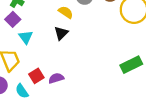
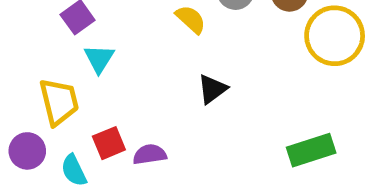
black triangle: (61, 33) -> (212, 89), moved

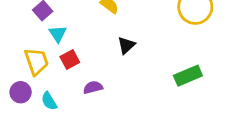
red square: (109, 143) -> (70, 59), moved

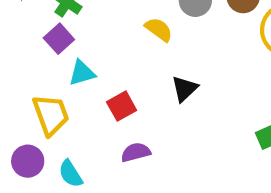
cyan triangle: (58, 34) -> (82, 73), turned 48
red square: (70, 59) -> (122, 106), moved

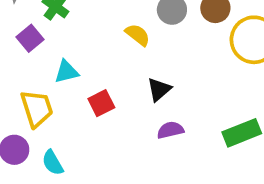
purple square: (59, 39) -> (30, 38), moved
purple semicircle: (136, 152) -> (170, 130), moved

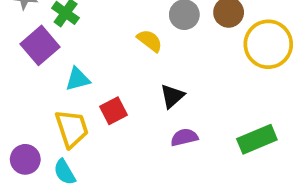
purple square: (30, 38) -> (40, 45), size x1.4
yellow trapezoid: (37, 109) -> (72, 129), moved

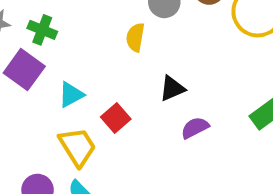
yellow semicircle: (150, 41) -> (135, 37), turned -104
black triangle: (172, 96) -> (172, 89), turned 32

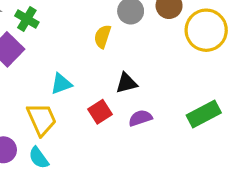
cyan triangle: (71, 95) -> (61, 84), moved
red square: (116, 118) -> (100, 112), moved

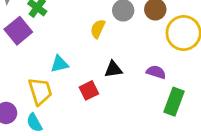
green rectangle: (204, 114) -> (174, 102), turned -48
purple semicircle: (140, 118) -> (156, 72), moved, turned 30

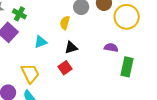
cyan triangle: (60, 64) -> (41, 42), moved
black triangle: (113, 69) -> (71, 47), moved

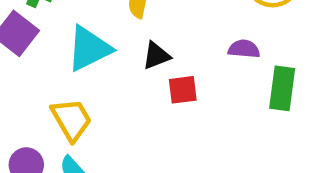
cyan triangle: (41, 42) -> (89, 49), size x1.6
red square: (65, 68) -> (183, 90), moved, turned 32

